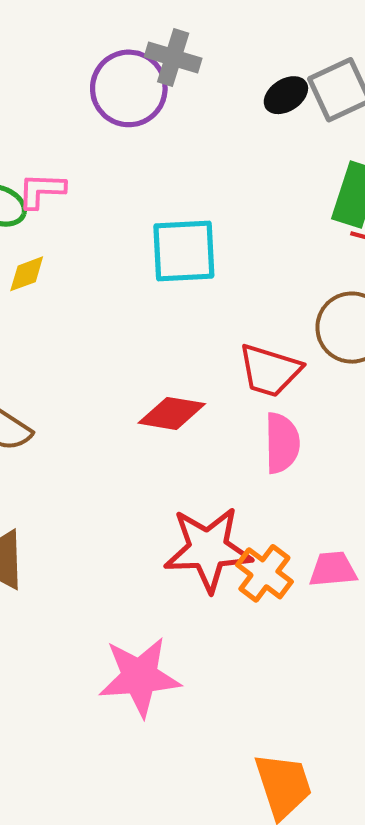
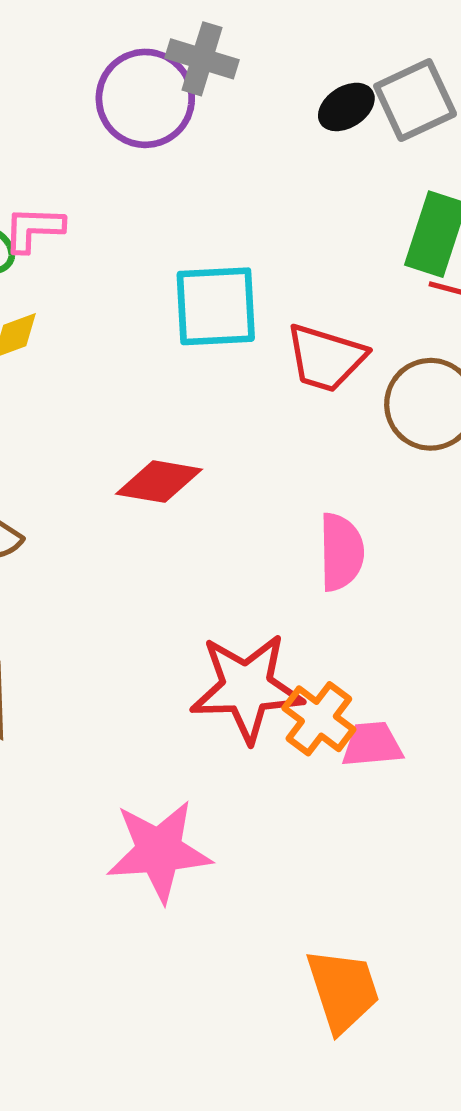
red trapezoid: (270, 370) -> (326, 358), moved
red diamond: (172, 413) -> (159, 482), moved
pink trapezoid: (333, 569) -> (372, 745), moved

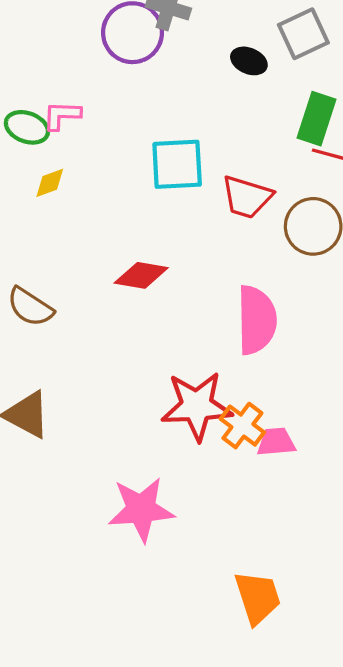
black ellipse: (346, 107) -> (249, 61), moved, turned 56
pink semicircle: (341, 552) -> (257, 320), size x1.4

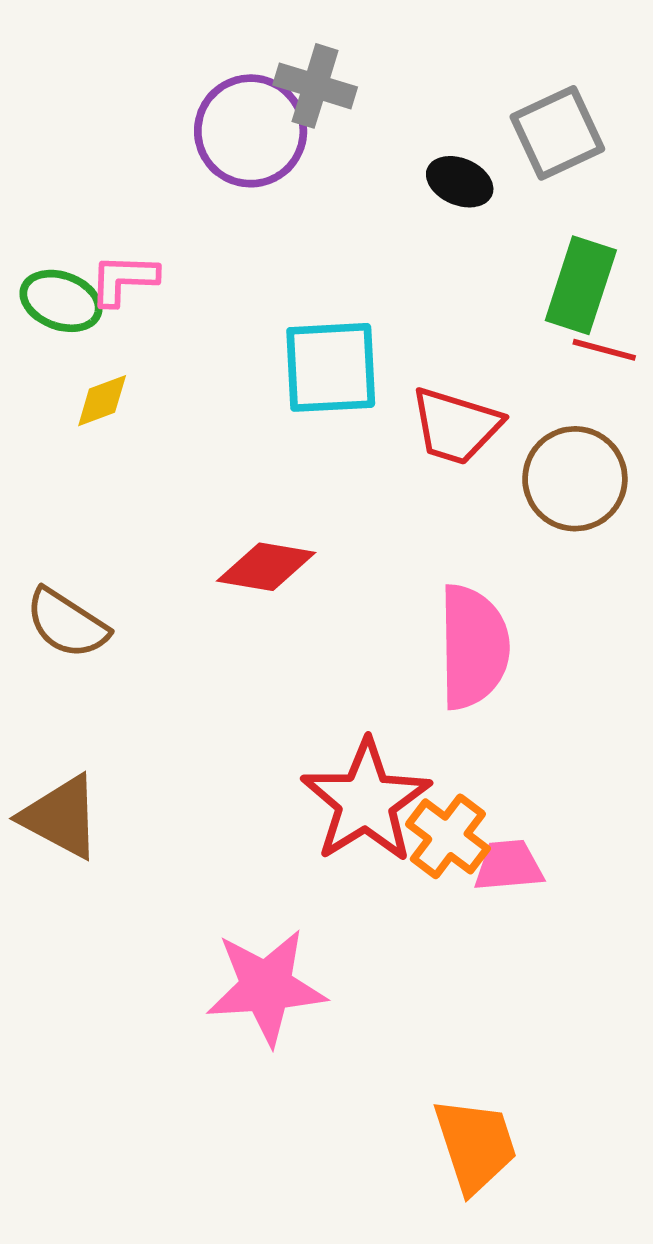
red star: (197, 406) -> (366, 801), turned -30

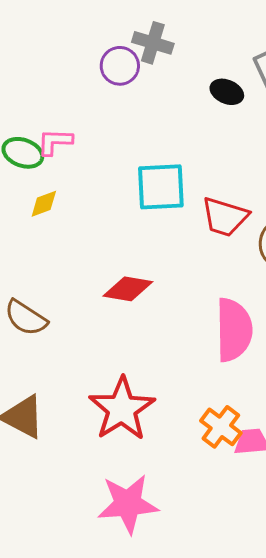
purple circle: (251, 131) -> (120, 66), size x0.7
red star: (366, 801) -> (122, 409), moved

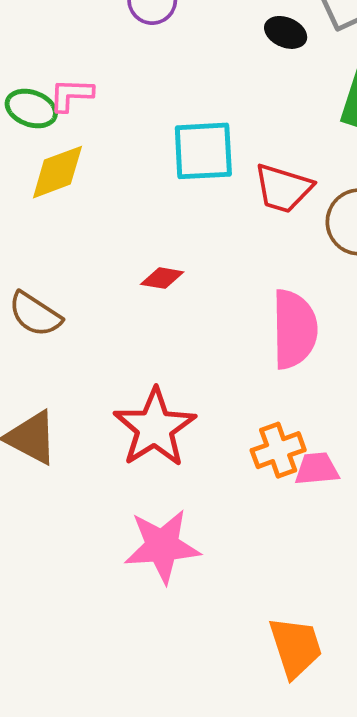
yellow diamond: (44, 204) -> (57, 172), size x1.6
red diamond: (128, 289) -> (162, 278), size x0.7
orange cross: (221, 427) -> (278, 450), turned 33

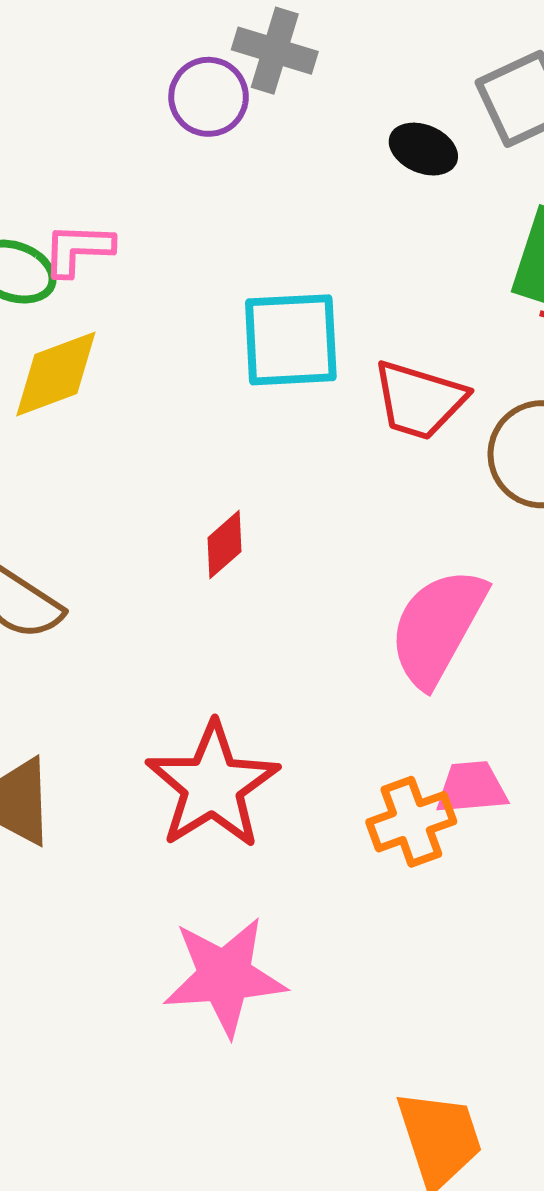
red diamond: (162, 278) -> (225, 545), turned -51
pink semicircle: (294, 329) -> (437, 627), turned -150
pink trapezoid: (317, 469) -> (472, 788), moved

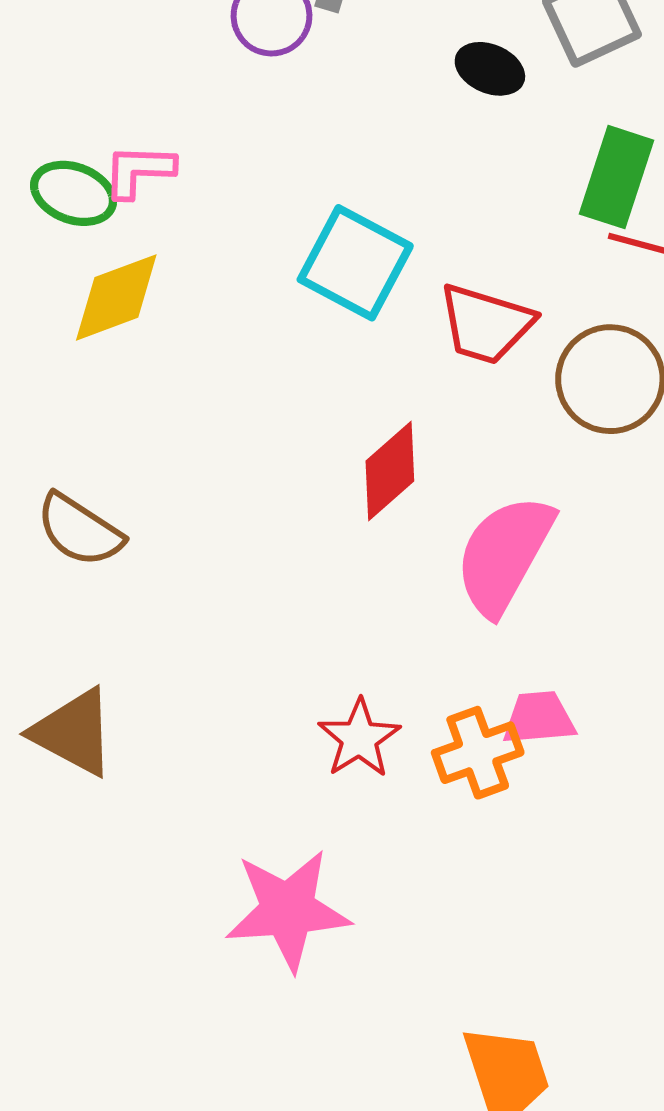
cyan square: (291, 340) -> (355, 263), turned 31
red diamond: (225, 545) -> (390, 471), moved, size x1.4
red star: (213, 786) -> (359, 738), moved, size x0.6

